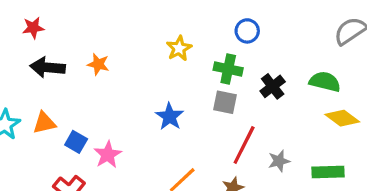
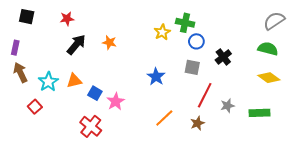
blue circle: (247, 31) -> (196, 41), moved
black arrow: (47, 67) -> (76, 45), turned 125
green cross: (228, 69) -> (185, 23), moved
green semicircle: (325, 82) -> (268, 49), moved

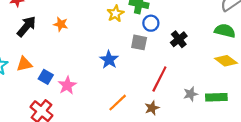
gray square: (192, 67) -> (139, 42), moved
gray star: (227, 106) -> (191, 94), moved

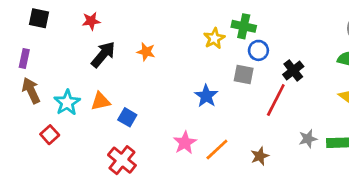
red line: (159, 79) -> (276, 100), moved
pink star: (67, 85) -> (185, 143), moved

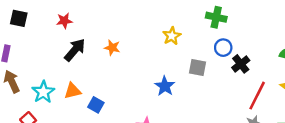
green cross: (244, 26) -> (216, 17), moved
blue circle: (258, 50) -> (223, 48), moved
red line: (276, 100) -> (257, 96), moved

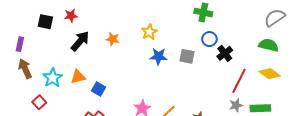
black square: (19, 18) -> (45, 22), moved
yellow star: (172, 36) -> (149, 32), moved
blue star: (165, 86) -> (159, 56), moved, turned -30

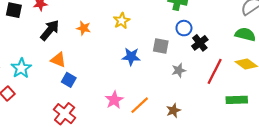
blue star: (159, 56) -> (131, 57), moved
orange triangle: (78, 77) -> (58, 60), moved, turned 35
gray star: (236, 105) -> (179, 70), moved

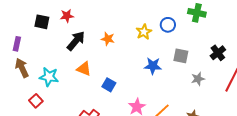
blue circle: (184, 28) -> (168, 25), moved
cyan star: (21, 68) -> (49, 77), turned -30
blue square: (69, 80) -> (109, 85), moved

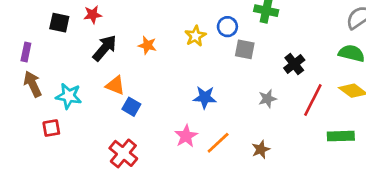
gray square: (181, 56) -> (245, 49), moved
blue star: (153, 66) -> (205, 97), moved
blue square: (109, 85) -> (131, 107), moved
red square: (36, 101) -> (51, 128), turned 32

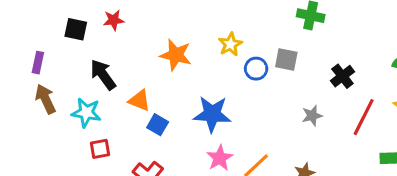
blue circle: (227, 27) -> (256, 69), moved
orange star: (147, 45) -> (176, 55), size x1.5
black arrow: (105, 48) -> (103, 75), moved, turned -76
blue star: (205, 97) -> (212, 114), moved, size x1.4
red square: (51, 128) -> (100, 149), moved

